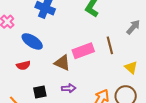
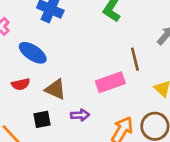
pink rectangle: (83, 51) -> (110, 82), moved
brown triangle: (62, 63) -> (55, 89), moved

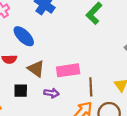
brown line: (135, 59) -> (91, 87), moved
pink rectangle: (110, 82) -> (68, 70), moved

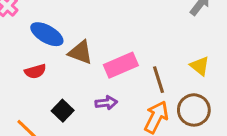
brown triangle: (36, 69) -> (80, 52), moved
black square: (21, 91) -> (63, 111), turned -32

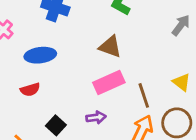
blue ellipse: (47, 34) -> (40, 55), turned -36
brown triangle: (80, 52) -> (110, 47), moved

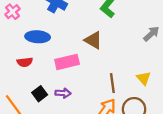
pink rectangle: (109, 83) -> (67, 62), moved
purple arrow: (96, 117) -> (63, 93), moved

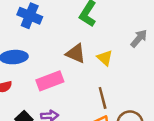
yellow triangle: (144, 78) -> (105, 58), moved

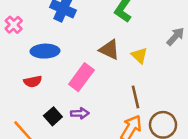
pink rectangle: (50, 81) -> (81, 77), turned -35

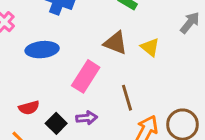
red semicircle: (33, 81) -> (29, 108), moved
brown line: (135, 97) -> (127, 98), moved

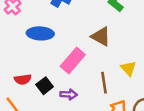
yellow triangle: (150, 47) -> (128, 68), moved
black square: (56, 123) -> (45, 86), moved

